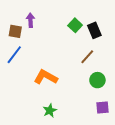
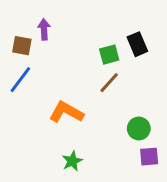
green square: (75, 25) -> (109, 55), moved, turned 32
brown line: (87, 57) -> (109, 83), moved
green circle: (97, 80) -> (139, 128), moved

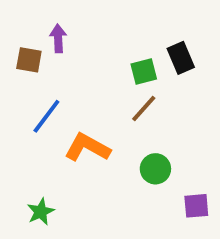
blue line: (20, 80) -> (46, 116), moved
green circle: (139, 128) -> (155, 169), moved
green star: (72, 161) -> (41, 212), moved

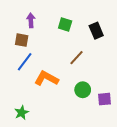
brown square: (29, 60) -> (22, 40), moved
green square: (144, 72) -> (65, 24), moved, turned 32
purple square: (196, 206) -> (104, 99), moved

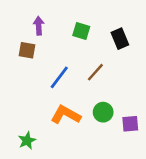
blue line: (25, 62) -> (59, 77), moved
orange L-shape: (46, 78) -> (66, 115), moved

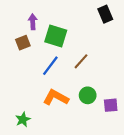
green square: (81, 31) -> (56, 36), moved, size x1.5
black rectangle: (120, 39) -> (105, 14), moved
brown square: (27, 50) -> (23, 43), turned -32

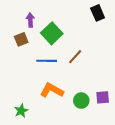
green square: (56, 36) -> (52, 33), turned 30
blue line: (50, 66) -> (47, 61), turned 54
green circle: (88, 95) -> (81, 101), moved

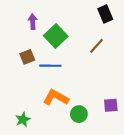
brown square: (21, 39) -> (27, 57), moved
brown line: (75, 57) -> (96, 46), moved
green circle: (81, 101) -> (79, 114), moved

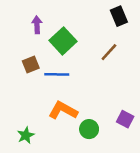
purple square: (111, 105) -> (125, 119), turned 32

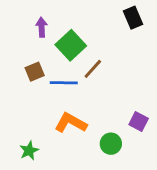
brown line: (109, 52) -> (93, 69), moved
purple square: (125, 119) -> (139, 121), moved
green circle: (89, 129) -> (111, 144), moved

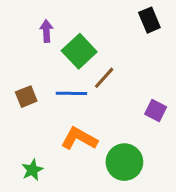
brown square: (35, 72) -> (26, 97), moved
purple square: (139, 121) -> (156, 111), moved
green circle: (111, 144) -> (124, 162), size x1.5

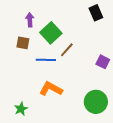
brown square: (26, 97) -> (23, 43), moved, turned 32
purple square: (156, 111) -> (103, 62), moved
green circle: (124, 162) -> (96, 102), moved

